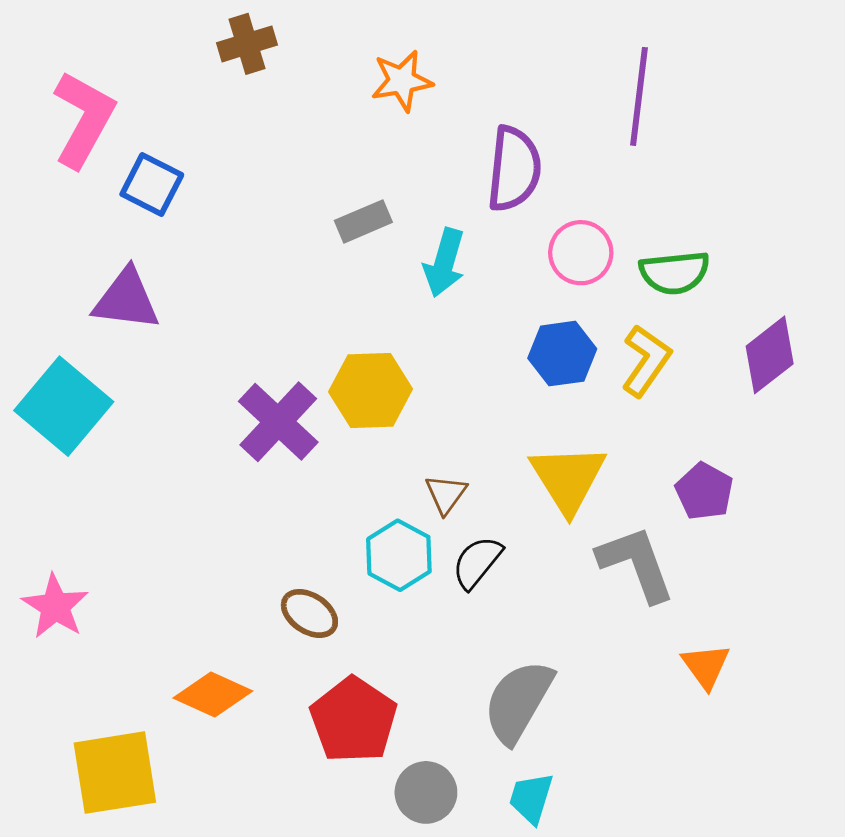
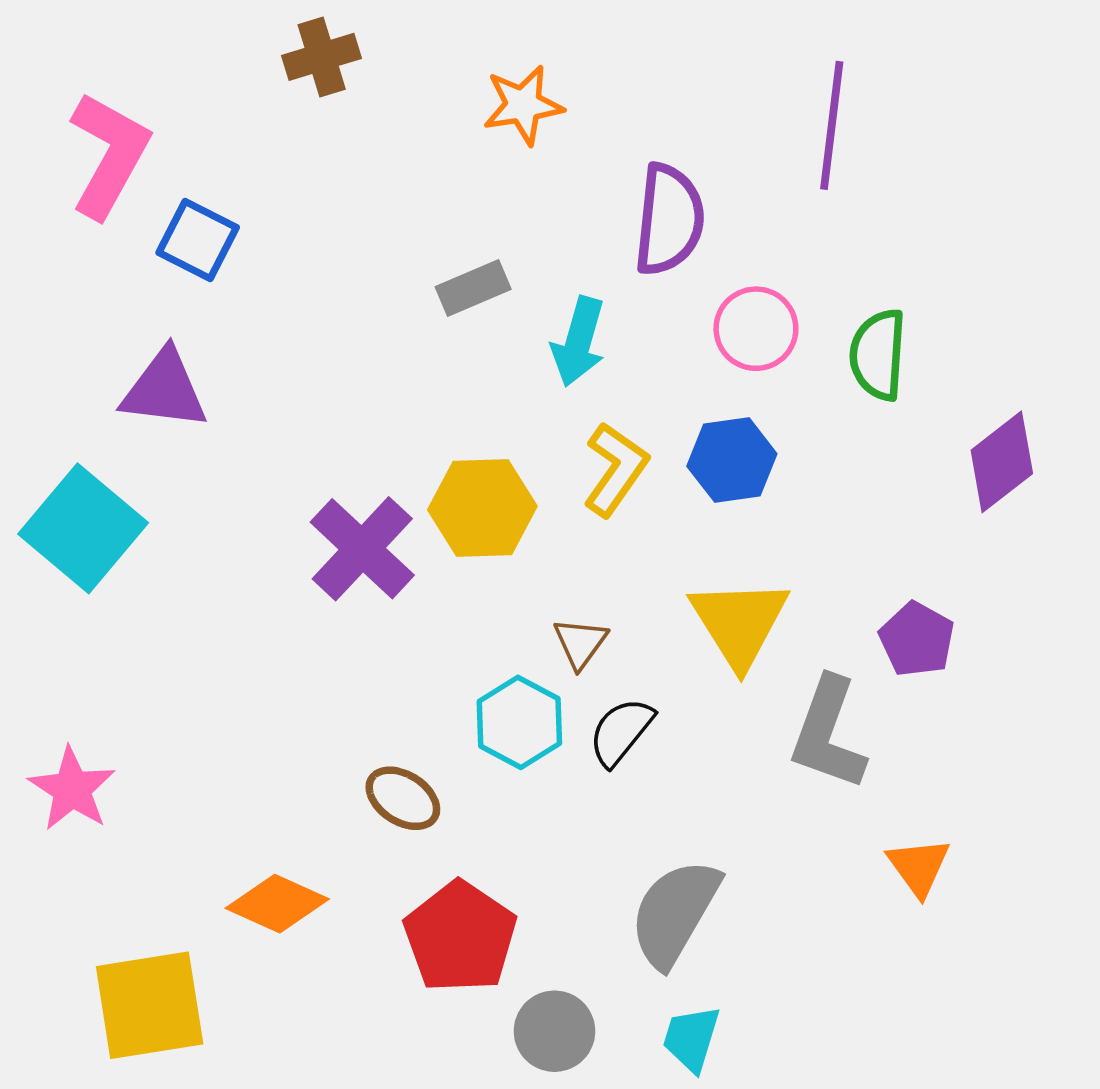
green semicircle: (675, 273) -> (878, 355), turned 100
yellow L-shape: (646, 361) -> (615, 469), moved
gray L-shape: (636, 564) -> (828, 734), turned -140

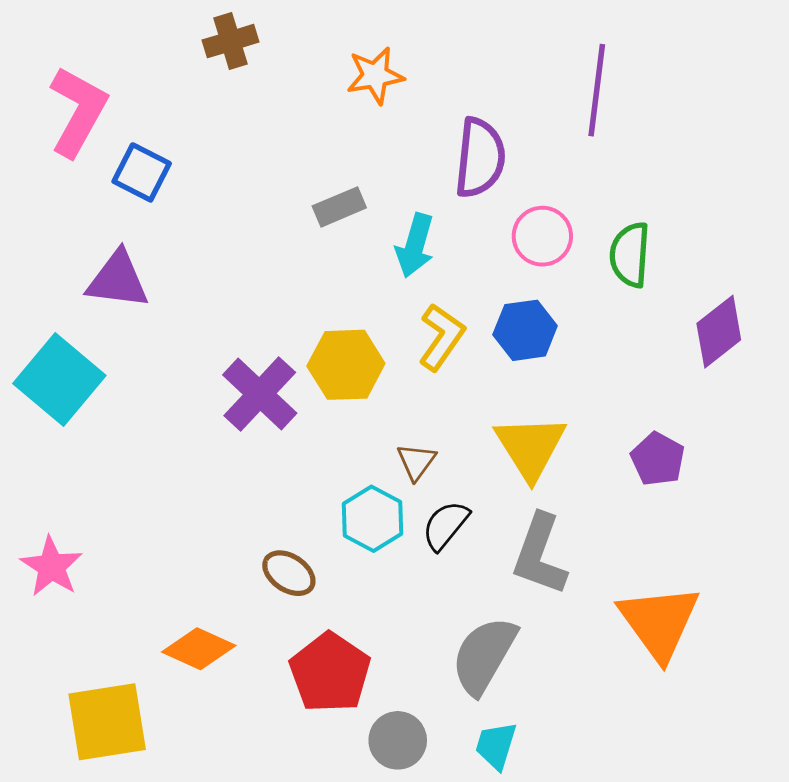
gray L-shape: (828, 734) -> (540, 555), moved
orange triangle: (919, 867) -> (659, 622), size x1.8

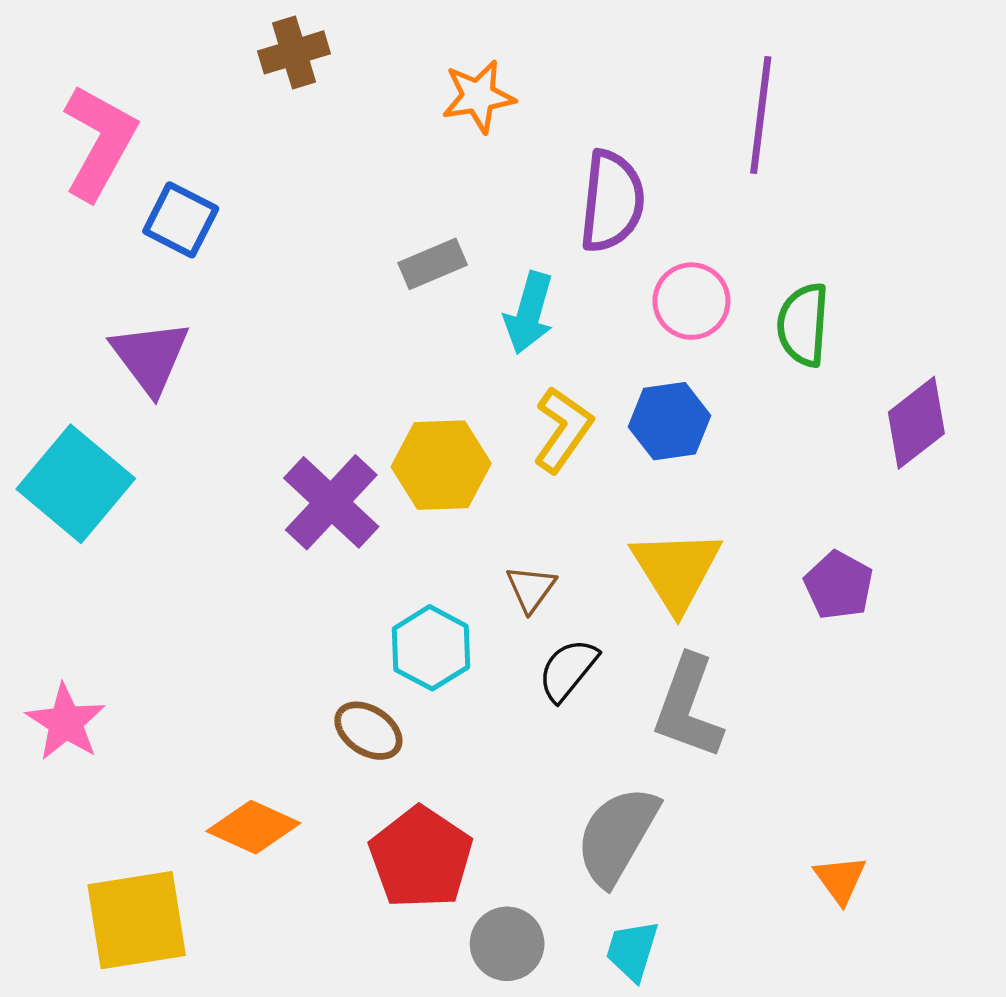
purple triangle: (118, 280) -> (150, 357), turned 46
cyan hexagon: (372, 519) -> (431, 648), moved
orange triangle: (659, 622) -> (840, 880), moved, size x0.5

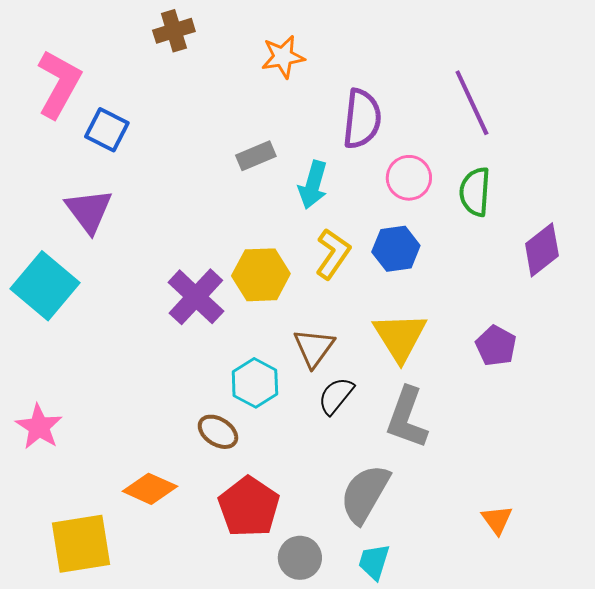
purple line: (761, 115) -> (472, 103), moved, turned -32
brown triangle: (531, 589) -> (314, 348), size x1.4

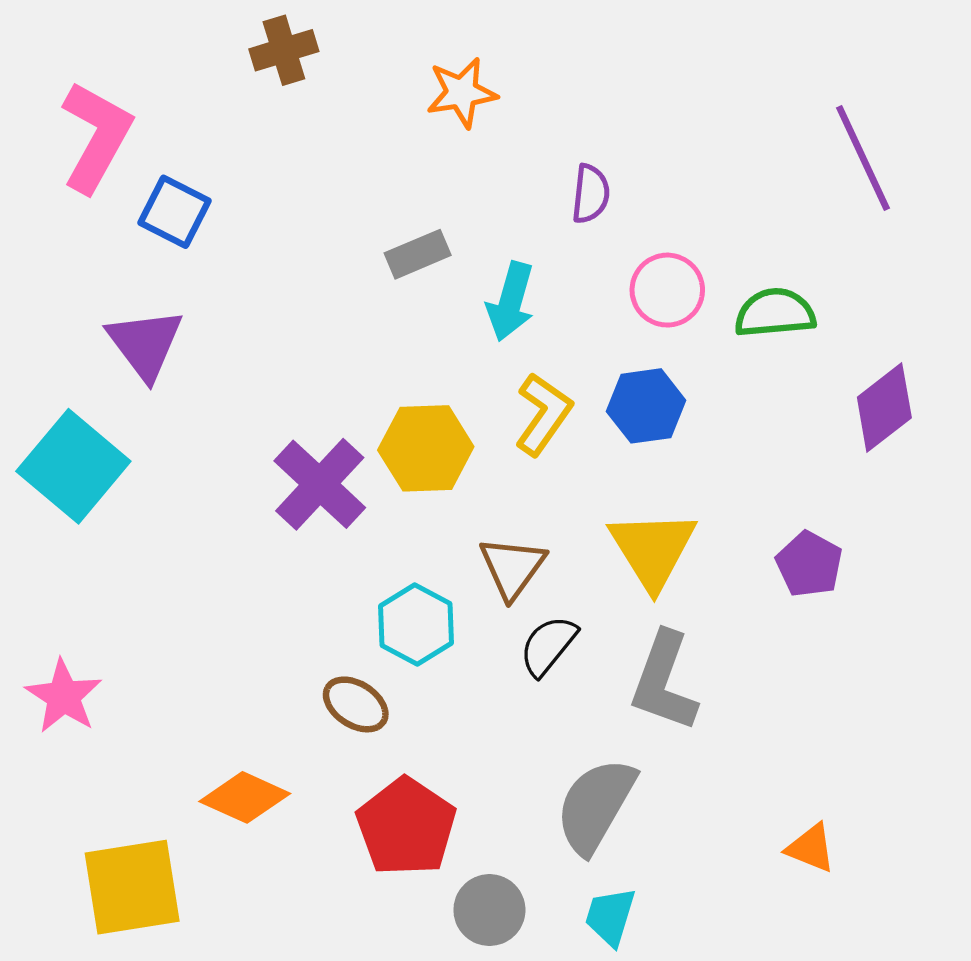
purple line: (472, 103) -> (863, 158), moved
purple semicircle: (362, 119) -> (591, 194), size x0.6
green semicircle: (475, 192) -> (775, 313), turned 81
orange triangle: (497, 520) -> (811, 848), turned -32

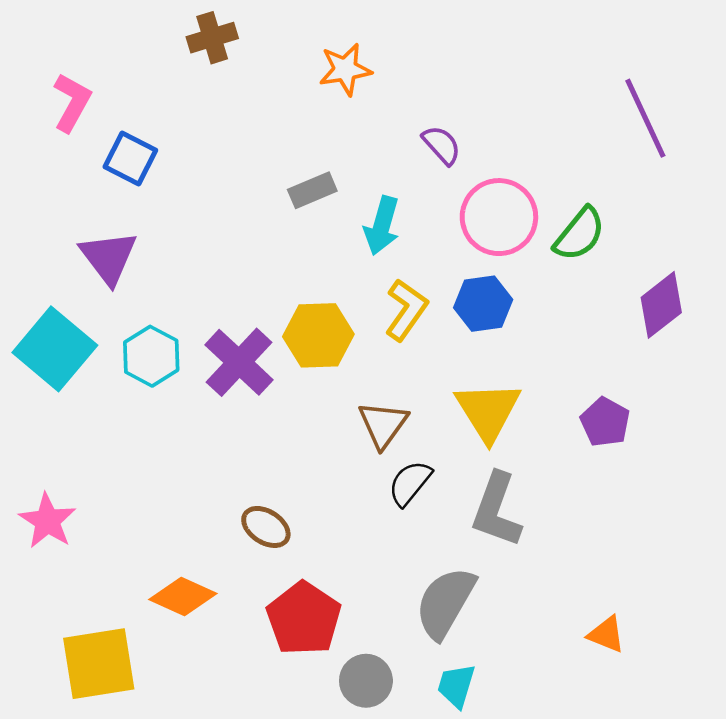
pink L-shape: (96, 137) -> (72, 102), size x0.7
purple semicircle: (591, 194) -> (442, 145), turned -48
pink circle: (667, 290) -> (499, 217), size x1.4
green semicircle: (775, 313) -> (579, 234), turned 134
cyan hexagon: (416, 625) -> (151, 356), moved

